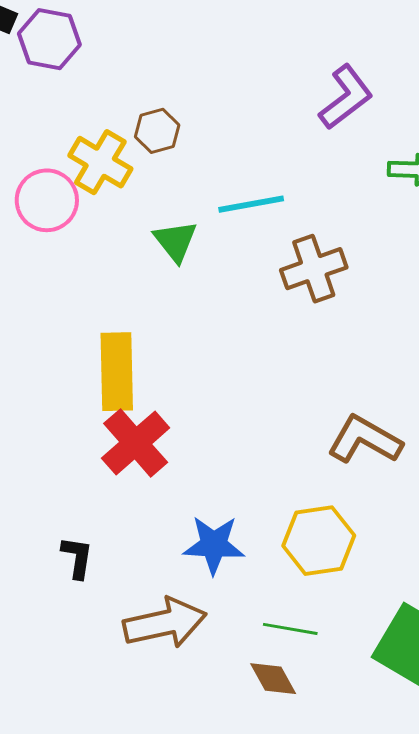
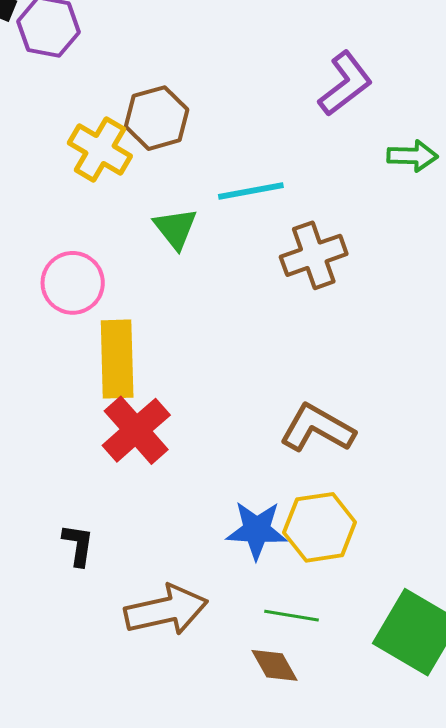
brown hexagon: (157, 131) -> (157, 118), size x1.4
pink circle: (47, 200) -> (73, 283), moved
brown L-shape: (365, 440) -> (317, 428), moved
blue star: (214, 545) -> (257, 530), moved

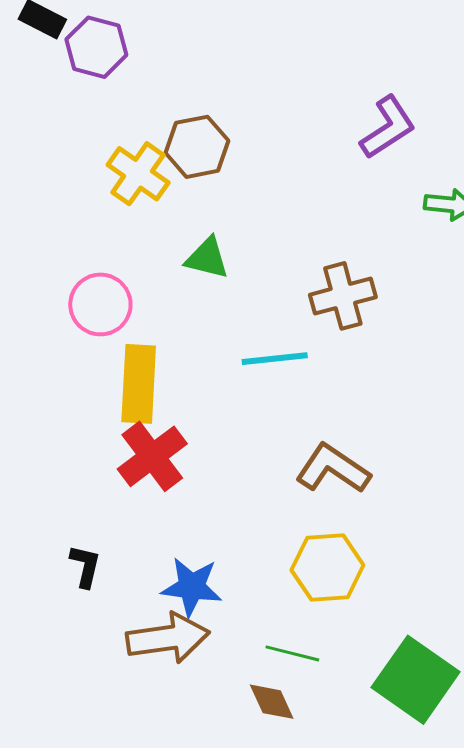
cyan line: (251, 191) -> (275, 359), moved
green triangle: (175, 228) -> (207, 258), turned -42
blue star: (257, 530) -> (192, 587), moved

